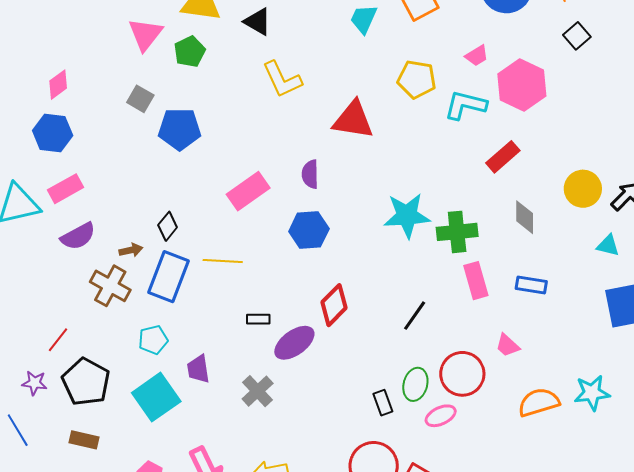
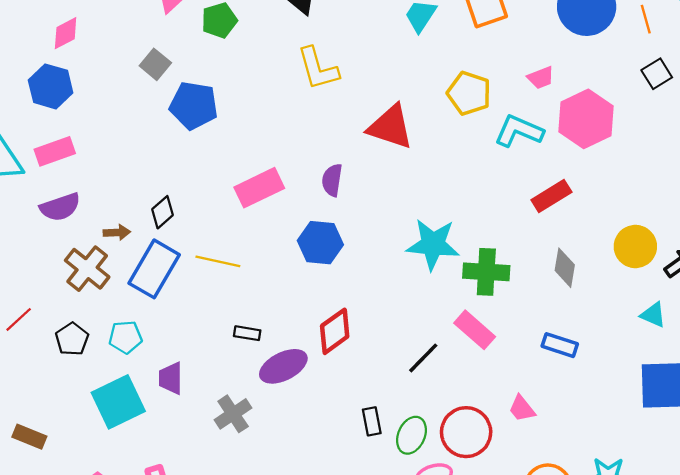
pink rectangle: (476, 281) -> (475, 330), moved, turned -42
black pentagon: (86, 382) -> (72, 339), moved, size x0.6
black rectangle: (383, 403) -> (372, 421), moved

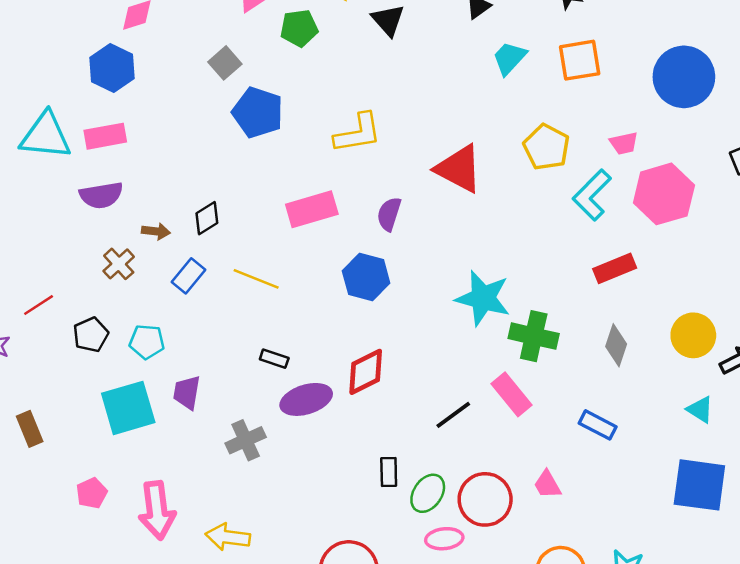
yellow L-shape: (318, 69) -> (358, 133), moved, turned -93
cyan L-shape: (519, 131) -> (592, 195), turned -78
brown cross: (87, 269) -> (119, 264), size x0.7
blue rectangle: (154, 269) -> (188, 276), size x0.6
brown rectangle: (29, 437) -> (30, 429), turned 36

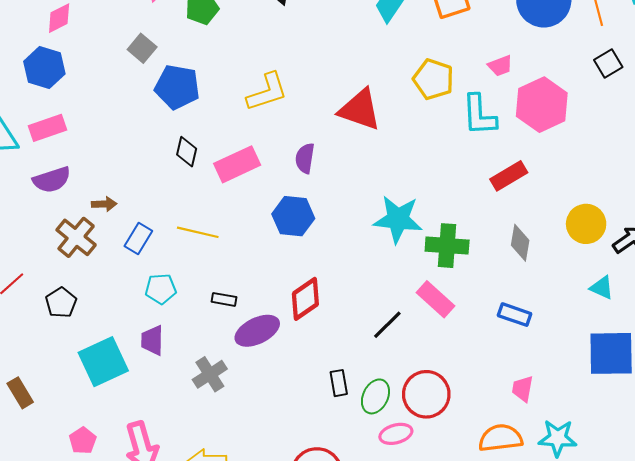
cyan L-shape: (592, 195) -> (479, 115), turned -39
black diamond: (207, 218) -> (187, 152), moved, turned -36
brown cross: (119, 264) -> (76, 237), size x1.4
cyan pentagon: (147, 342) -> (161, 289), moved
pink trapezoid: (547, 484) -> (523, 389), moved, turned 48

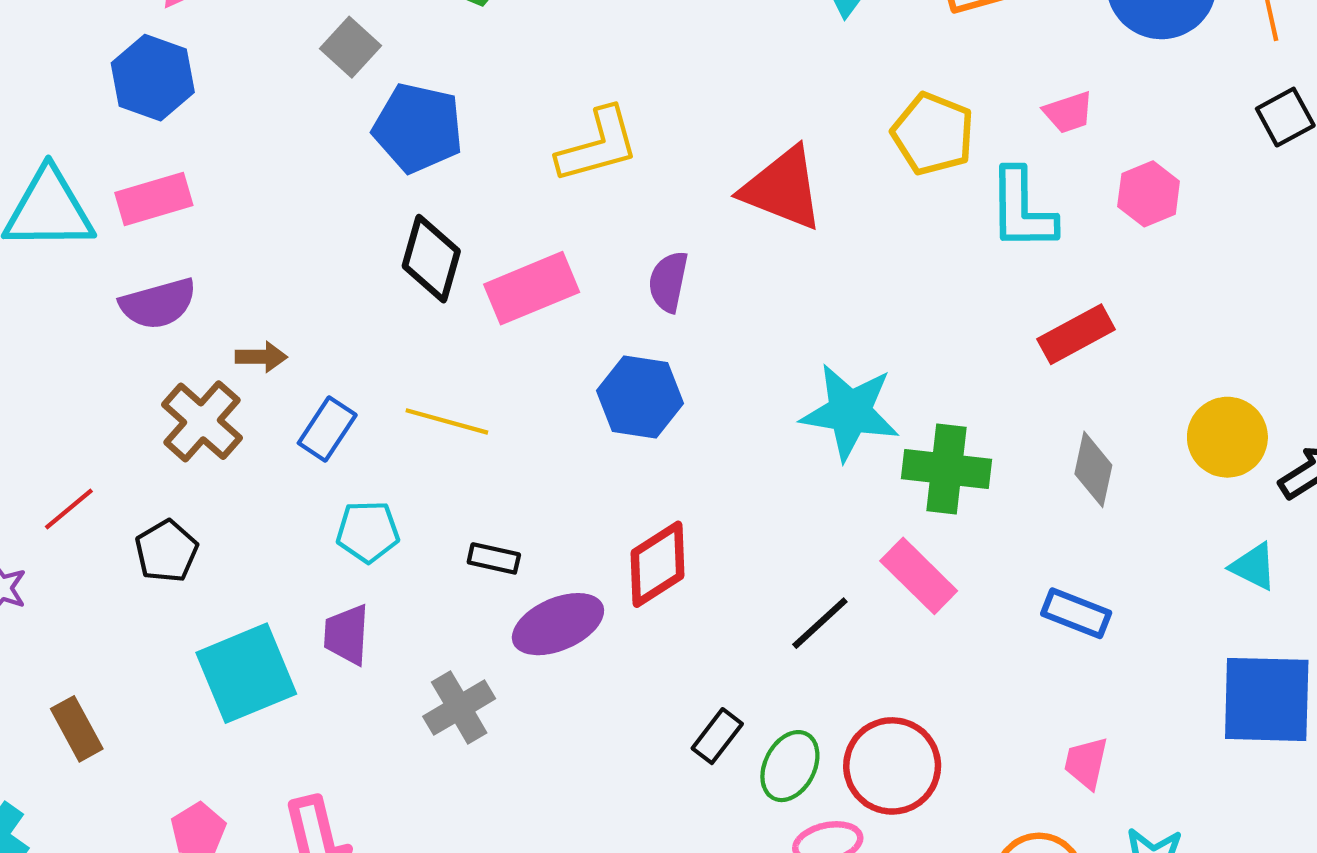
pink hexagon: (542, 105) -> (1149, 194), size x0.6
black diamond: (187, 152) -> (431, 259), size x1.4
black rectangle: (339, 383) -> (717, 736), turned 45

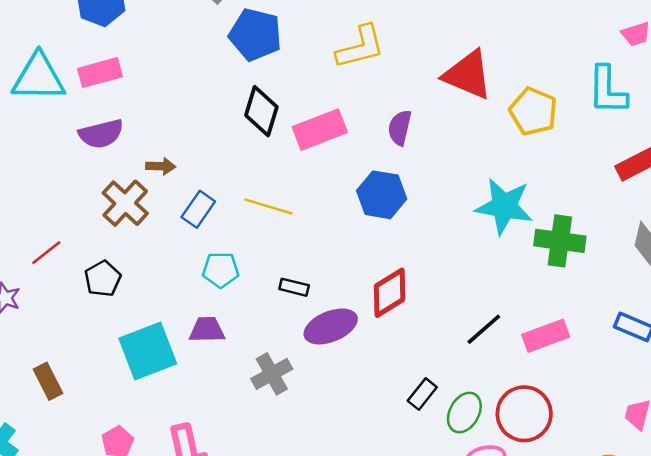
yellow pentagon: (933, 134) -> (533, 111), moved
pink rectangle: (919, 576) -> (546, 336), moved, turned -66
purple trapezoid: (347, 635) -> (207, 330), turned 84

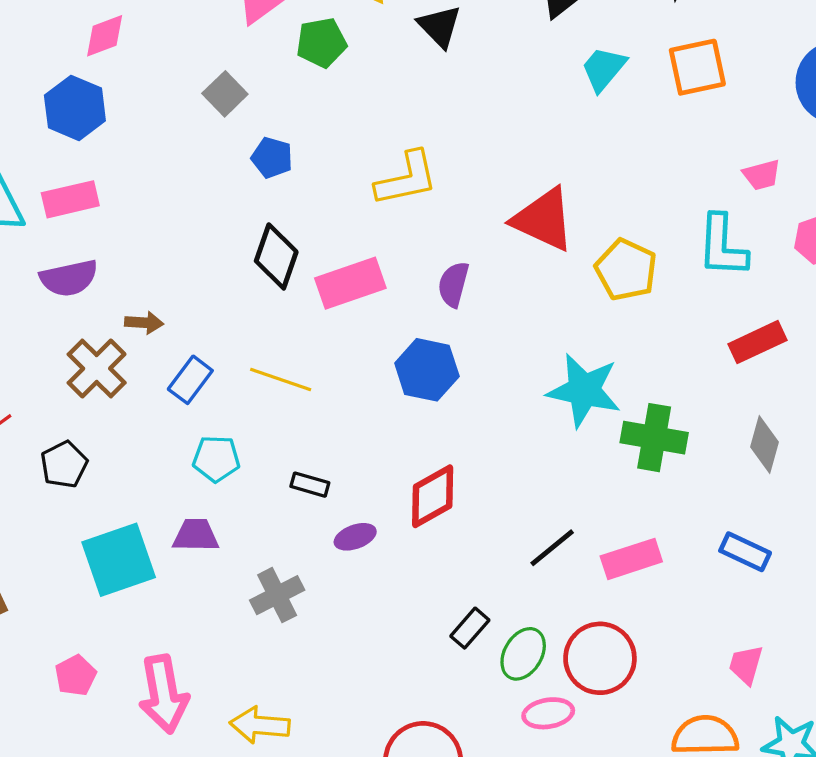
blue pentagon: (255, 34) -> (272, 158), size x0.6
purple ellipse: (331, 326) -> (355, 537), size x0.6

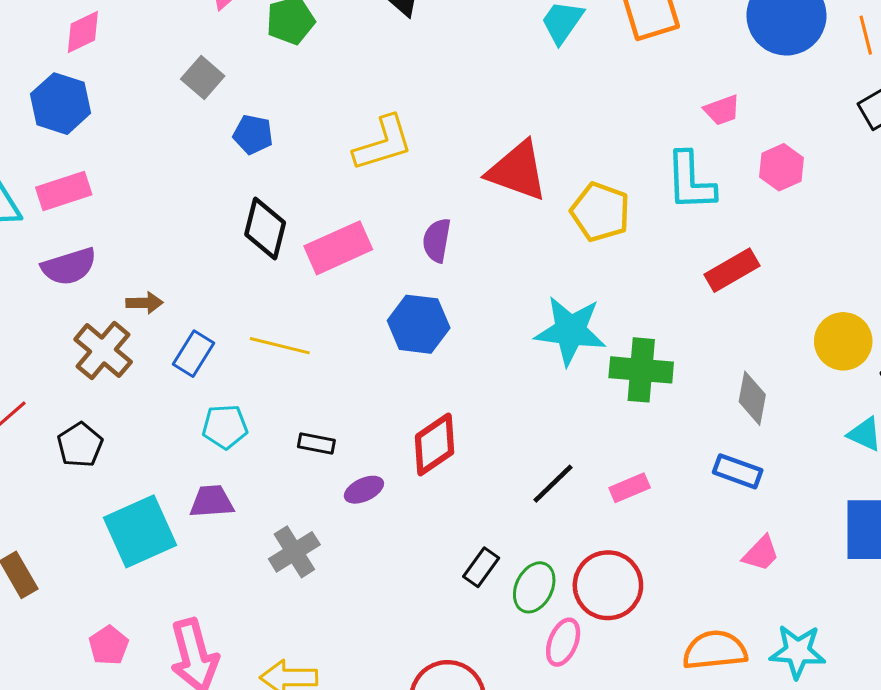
gray diamond: (764, 444) -> (752, 398), moved
pink rectangle: (631, 559) -> (630, 488), size x0.7
pink trapezoid: (746, 665) -> (761, 553), moved, turned -147
pink ellipse: (548, 713) -> (563, 642), turned -54

